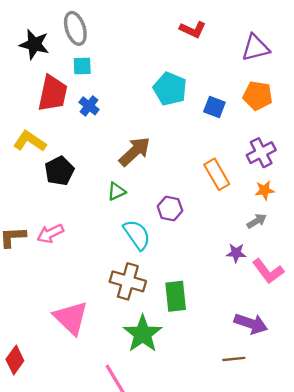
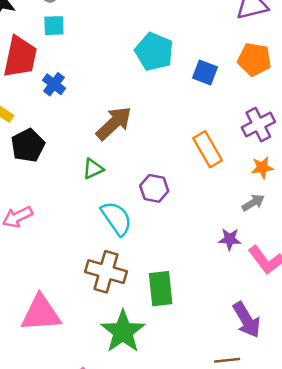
blue cross: (89, 106) -> (54, 84), moved
pink triangle: (71, 318) -> (41, 313), turned -48
purple arrow: (251, 324) -> (247, 320), turned 40

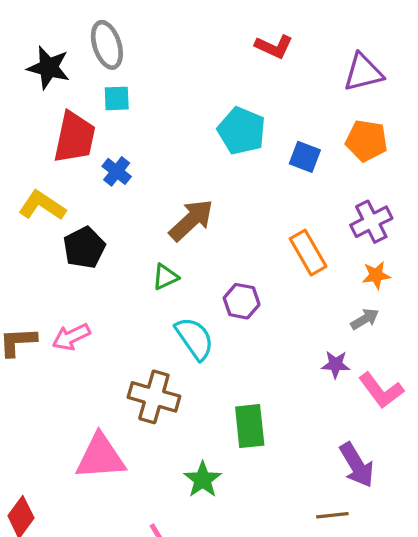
brown cross: (106, 272) -> (154, 397), moved
green star: (123, 332) -> (203, 480), size x0.7

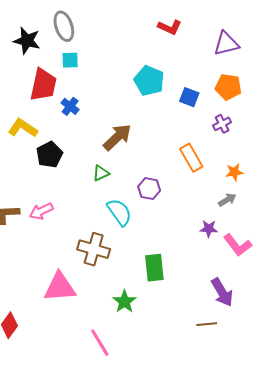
purple cross: (371, 222) -> (222, 124), moved, size x0.7

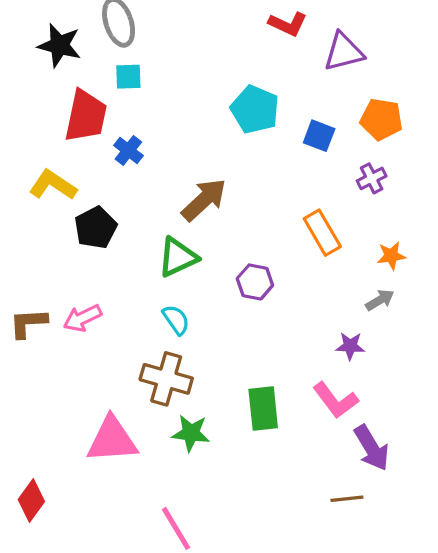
purple triangle: (226, 44) -> (344, 52), moved
green triangle: (101, 173) -> (178, 257), size x1.5
cyan semicircle: (119, 212) -> (176, 320), moved, size x0.7
pink L-shape: (237, 245) -> (335, 400), moved
green star: (124, 302) -> (191, 433), moved, turned -30

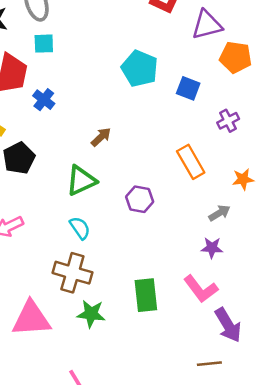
orange pentagon: (381, 119) -> (236, 57), moved
brown arrow: (204, 200) -> (101, 137), size x0.6
gray arrow: (380, 300) -> (219, 213), moved

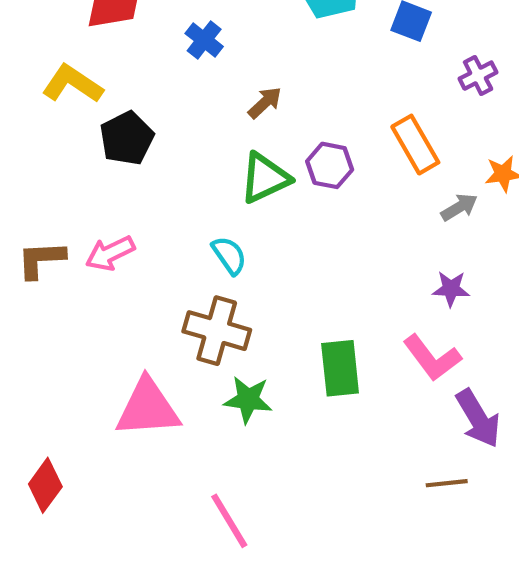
blue cross: (44, 100) -> (204, 40), moved
green triangle: (81, 181) -> (265, 178), moved
purple hexagon: (140, 199) -> (330, 165), moved
gray arrow: (219, 213) -> (459, 207), moved

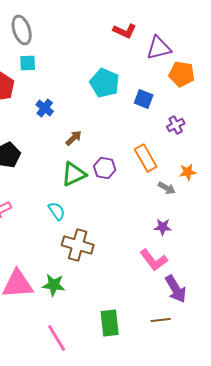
gray arrow: (459, 207) -> (167, 188), turned 60
brown cross: (217, 331) -> (78, 245), moved
green rectangle: (340, 368) -> (110, 323), moved
green star: (248, 400) -> (54, 285), moved

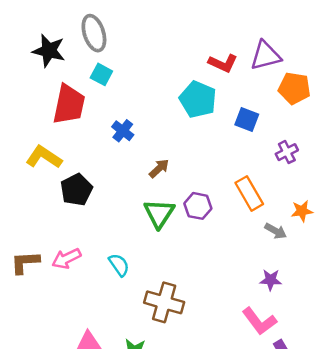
red L-shape: (125, 31) -> (223, 63), moved
cyan square: (28, 63) -> (101, 74), turned 30
green triangle: (74, 174) -> (159, 213), turned -32
cyan semicircle: (57, 211) -> (119, 265), moved

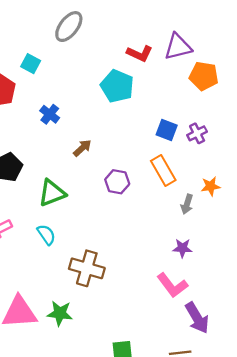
gray ellipse: (94, 33) -> (69, 27), moved, turned 56
blue square: (247, 120) -> (167, 130), moved
green triangle: (159, 213) -> (52, 193), moved, turned 36
gray arrow: (276, 231) -> (187, 204), turned 78

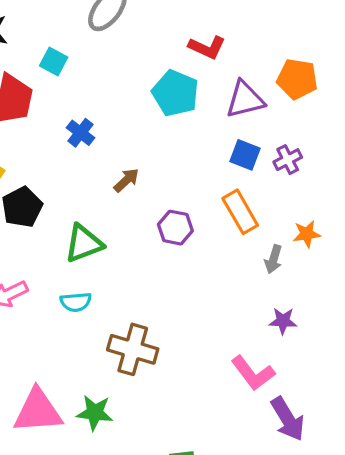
purple triangle: (178, 47) -> (245, 100), moved
cyan semicircle: (46, 235) -> (76, 302), turned 120
purple star: (182, 248) -> (283, 321), moved

